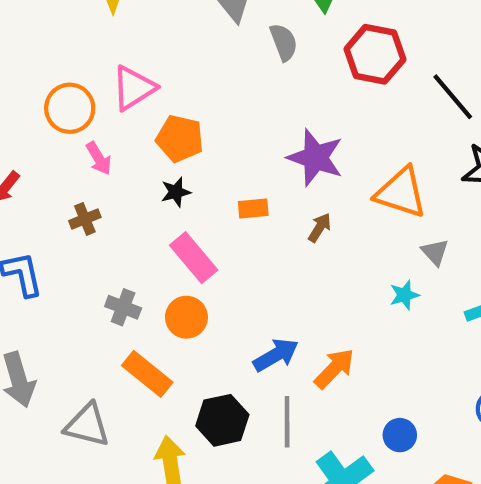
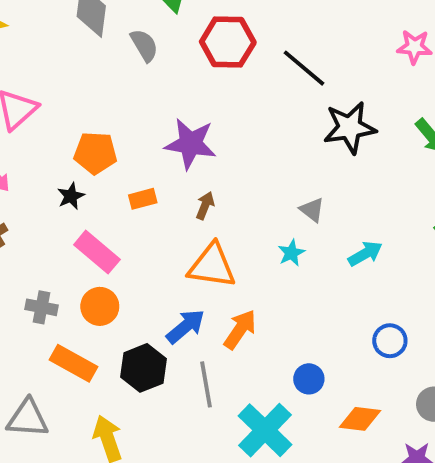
orange pentagon: (180, 138) -> (95, 153), moved
orange triangle: (401, 193) -> (212, 266), moved
black hexagon: (222, 420) -> (143, 368), moved

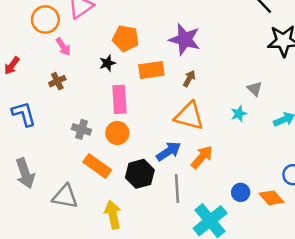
orange rectangle: (143, 199) -> (151, 70), size x1.5
pink rectangle: (97, 252) -> (119, 99), turned 40
orange diamond: (360, 419) -> (271, 198), moved, turned 35

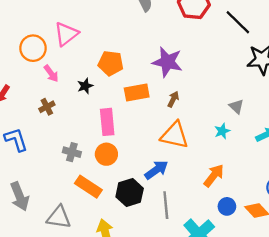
black star: (107, 63) -> (85, 86), moved
orange arrow: (202, 157) -> (214, 176), moved

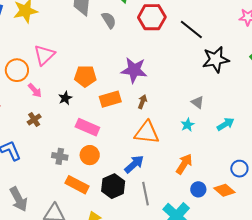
pink rectangle: (107, 122) -> (87, 127), turned -55

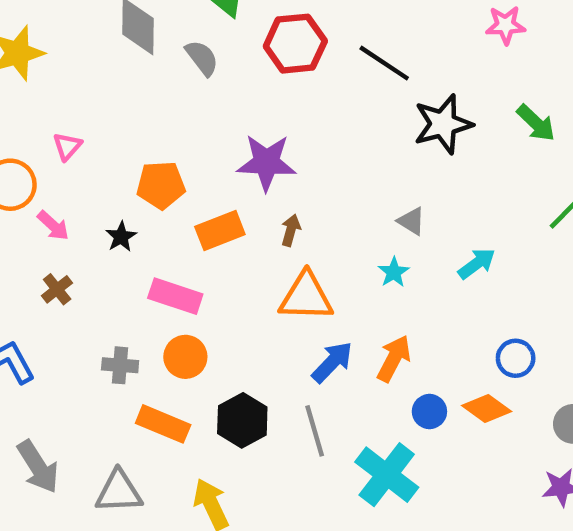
pink triangle: (44, 55) -> (67, 146), size x0.6
blue arrow: (134, 164) -> (332, 362), moved

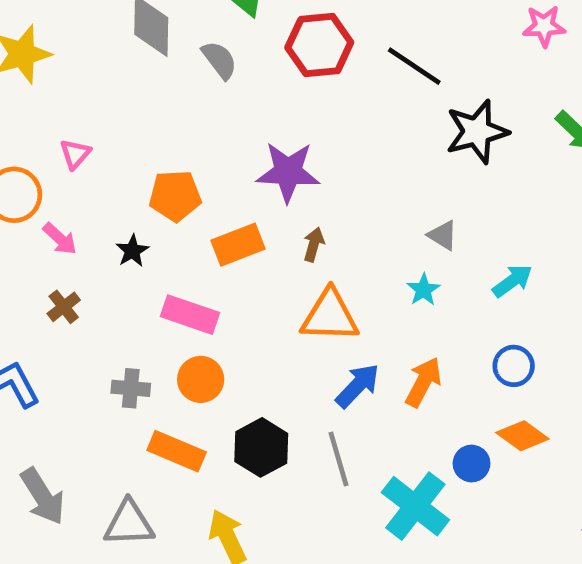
blue circle: (516, 358) -> (514, 366), moved
blue circle: (429, 412) -> (472, 464), moved

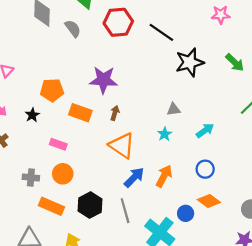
gray triangle: (443, 235) -> (174, 109), turned -40
orange rectangle: (238, 245) -> (80, 113), turned 40
pink rectangle: (190, 315) -> (58, 144), size x0.7
orange triangle: (330, 316) -> (122, 145), turned 32

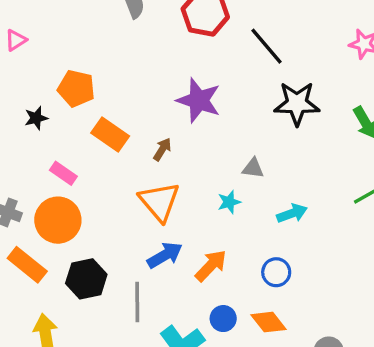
purple star: (103, 80) -> (199, 100), moved
orange circle: (63, 174) -> (58, 220), size x1.4
blue circle: (186, 213) -> (223, 319), moved

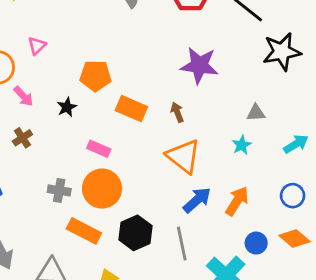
brown arrow: (162, 149) -> (177, 112), turned -42

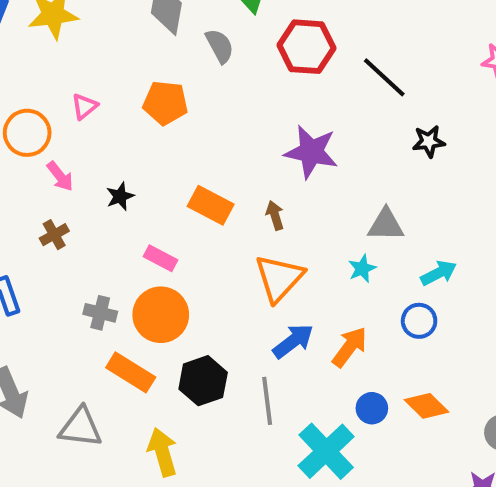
black star: (282, 52) -> (429, 141), size x0.6
orange pentagon: (95, 76) -> (165, 103), moved
gray triangle: (256, 113) -> (386, 225), size x1.4
orange triangle: (184, 156) -> (279, 278), turned 30
blue circle: (293, 196) -> (419, 321), moved

